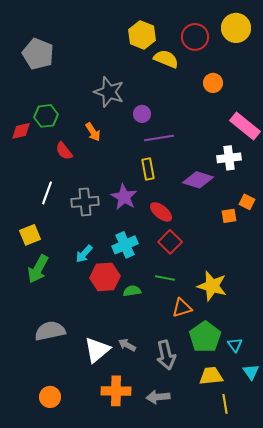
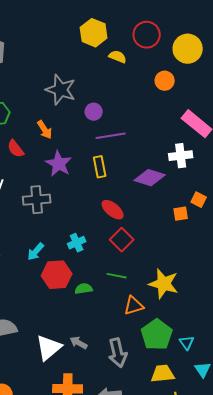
yellow circle: (236, 28) -> (188, 49), moved
yellow semicircle: (166, 59) -> (118, 57), size x0.7
purple star: (124, 197) -> (59, 164), moved
cyan cross: (125, 245) -> (77, 243), size x0.7

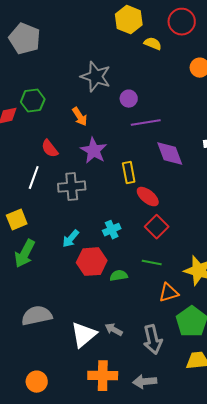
red semicircle: (16, 149) -> (50, 149), moved
yellow rectangle: (100, 167) -> (129, 173), moved
purple diamond: (150, 178) -> (170, 154), moved, turned 52

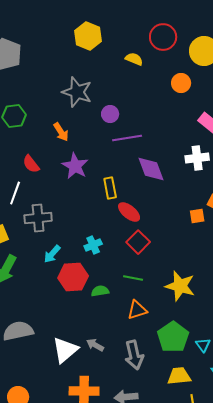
yellow hexagon: (129, 20) -> (88, 36), moved
gray cross: (72, 187) -> (38, 218), moved
orange triangle: (169, 293) -> (137, 310), moved

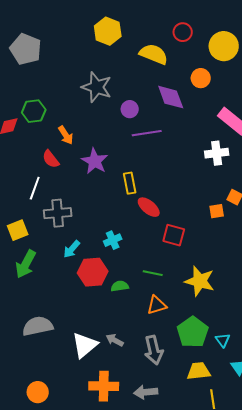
red circle: (163, 37) -> (183, 32), size x0.7
yellow semicircle: (134, 59) -> (154, 54), size x1.6
orange arrow: (61, 132) -> (66, 135), moved
purple diamond: (151, 169) -> (171, 97), moved
red square: (138, 242) -> (174, 235), moved, turned -30

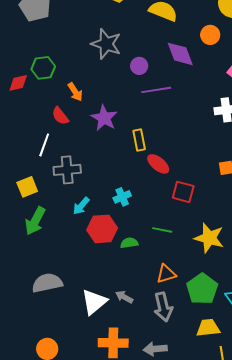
orange triangle: (157, 305) -> (166, 274), moved

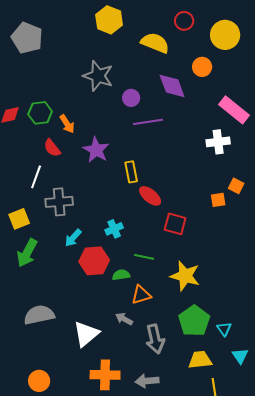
green hexagon: (43, 68) -> (40, 113), moved
green line: (162, 230) -> (144, 257), moved
yellow star: (209, 238) -> (185, 276), moved
orange triangle: (166, 274) -> (141, 295), moved
gray arrow: (124, 297) -> (124, 319), moved

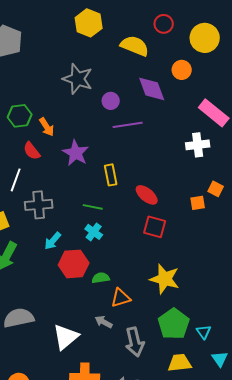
red ellipse: (150, 196) -> (147, 195), moved
cyan cross: (114, 229) -> (94, 232), turned -30
green line: (144, 257) -> (93, 207), moved

